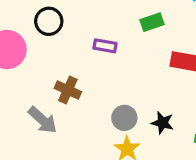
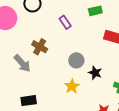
purple rectangle: (105, 46) -> (65, 22), turned 40
gray circle: (124, 118) -> (76, 60), moved

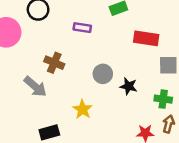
purple rectangle: (65, 22) -> (82, 28), turned -40
yellow star: (72, 86) -> (83, 109), moved

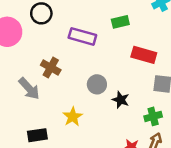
purple rectangle: (82, 28) -> (82, 36), size x1.5
green cross: (163, 99) -> (153, 116), turned -30

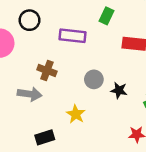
green rectangle: (120, 22) -> (106, 16), turned -42
gray arrow: (29, 89) -> (30, 94), turned -30

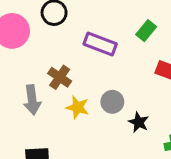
gray arrow: (30, 94) -> (32, 100), turned 60
yellow star: (76, 114) -> (78, 107), moved, turned -30

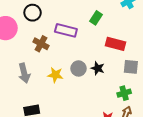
brown cross: (60, 77) -> (41, 44), moved
black star: (139, 122) -> (98, 68), moved

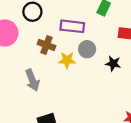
gray circle: (78, 68) -> (87, 49), moved
yellow star: (55, 75) -> (67, 60), moved

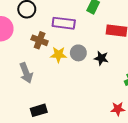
gray circle: (87, 49) -> (78, 53), moved

